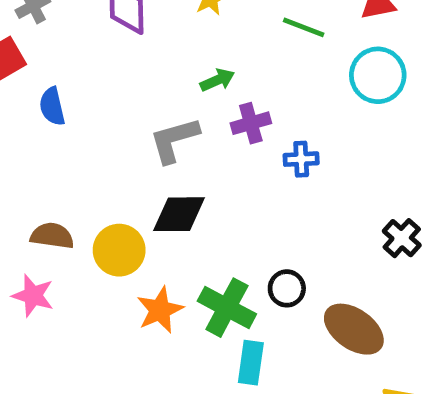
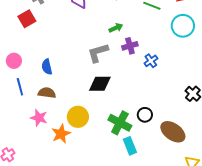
blue semicircle: (52, 106) -> (47, 67), moved
blue cross: (301, 159) -> (151, 61), turned -32
yellow circle: (119, 250) -> (78, 117), moved
orange star: (160, 310) -> (61, 134), moved
cyan rectangle: (251, 363) -> (130, 146), turned -30

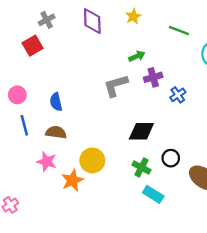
black diamond: (100, 84) -> (141, 131), moved
green cross: (120, 123) -> (141, 167), size x0.7
cyan rectangle: (130, 146) -> (153, 194), turned -36

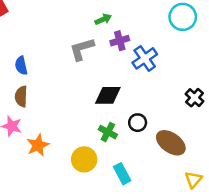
blue cross: (178, 95) -> (145, 58), size x1.5
brown semicircle: (56, 132) -> (21, 96), turned -96
yellow circle: (92, 160) -> (84, 159), moved
cyan rectangle: (153, 194) -> (122, 174), moved, turned 30

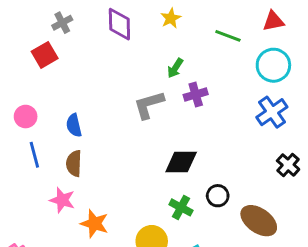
green arrow: (103, 19) -> (175, 68), turned 147
blue cross: (145, 58) -> (272, 112), moved
orange star: (38, 145) -> (94, 224), turned -30

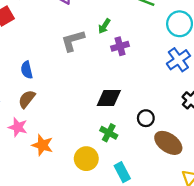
gray L-shape: (149, 105) -> (73, 41), moved
brown semicircle: (74, 163) -> (27, 99), turned 36
black circle: (218, 196) -> (146, 118), moved

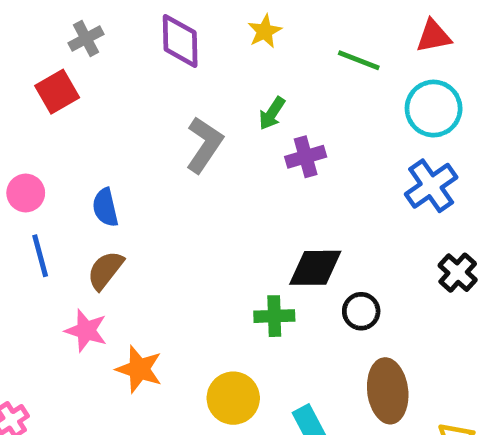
gray L-shape: (73, 41) -> (204, 145), turned 140
black diamond: (109, 98) -> (315, 268), moved
green cross: (109, 133) -> (274, 316), moved, turned -30
brown ellipse: (168, 143) -> (388, 391), moved, turned 48

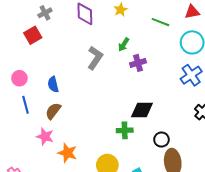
black circle: (361, 311) -> (161, 140), moved

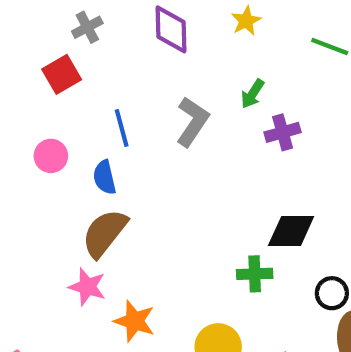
pink circle: (19, 78) -> (51, 156), moved
blue line: (26, 105) -> (122, 128), moved
brown semicircle: (53, 111) -> (105, 233), size x1.4

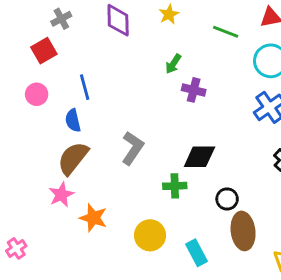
gray L-shape: (192, 122) -> (133, 148), moved
purple cross: (283, 132) -> (194, 90), turned 30
pink circle: (51, 156) -> (37, 94), moved
pink star: (87, 287) -> (61, 195), turned 30

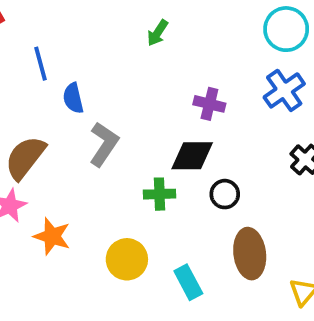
purple cross: (194, 90) -> (209, 104), moved
blue semicircle: (73, 120) -> (73, 98), moved
black circle: (227, 199) -> (225, 194), moved

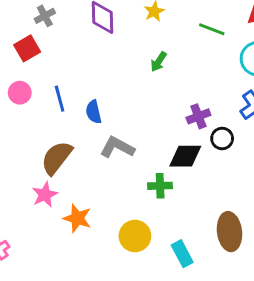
blue line: (41, 64) -> (60, 99), moved
purple cross: (209, 104) -> (198, 116), turned -35
gray L-shape: (104, 144) -> (117, 147), turned -96
black circle: (225, 194) -> (222, 138), moved

